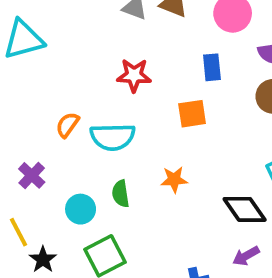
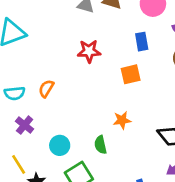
cyan semicircle: (113, 137) -> (15, 93), moved, size x0.7
green semicircle: (121, 194) -> (100, 145), moved

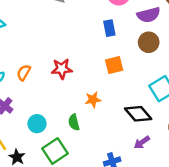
red star: (89, 51) -> (62, 69), moved
orange square: (131, 74) -> (114, 65), moved

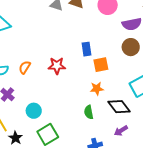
blue rectangle: (109, 28) -> (87, 49), moved
orange star: (93, 100) -> (97, 89), moved
green semicircle: (74, 122) -> (89, 112), moved

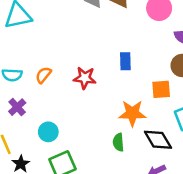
orange square: (101, 65) -> (161, 89), moved
orange star: (97, 89) -> (132, 113), size x1.5

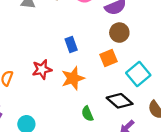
orange star: (132, 113) -> (73, 78), moved

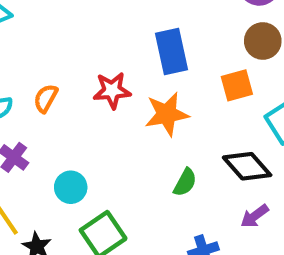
blue rectangle: (71, 44) -> (171, 52), size x1.5
green semicircle: (87, 114) -> (185, 182), turned -136

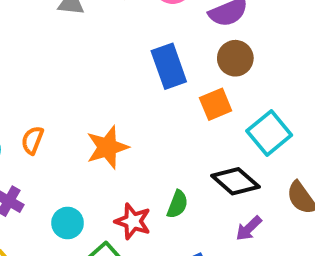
blue rectangle: (171, 52) -> (169, 66), moved
red star: (112, 90) -> (133, 221), moved, turned 30
orange star: (167, 114) -> (107, 147), moved

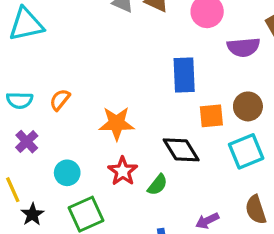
brown circle: (235, 58) -> (248, 106), moved
black diamond: (235, 181) -> (181, 150), moved
red star: (133, 221) -> (123, 171), moved

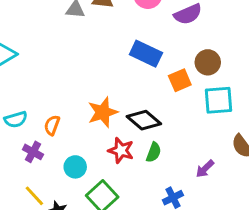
blue rectangle: (184, 75) -> (146, 54), turned -44
orange semicircle: (60, 100) -> (52, 125), moved
black diamond: (181, 150) -> (144, 120), moved
cyan square: (246, 151) -> (218, 100), turned 36

